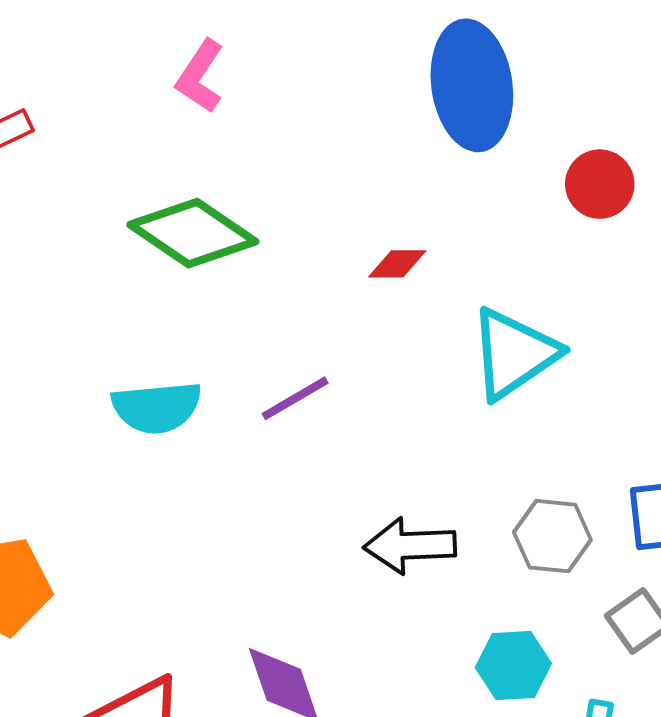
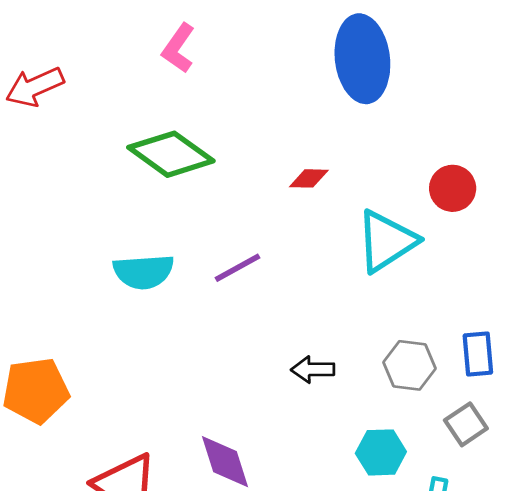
red circle: (600, 184) -> (453, 188), moved
black arrow: (410, 546) -> (313, 370), size x0.7

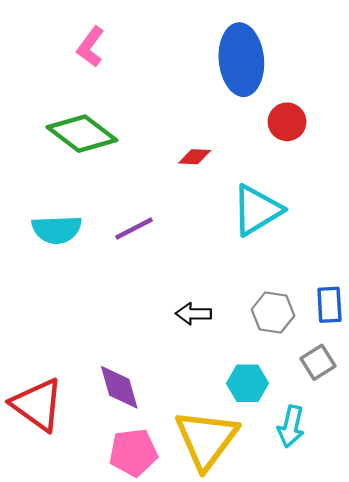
red circle: (453, 188) -> (287, 122), moved

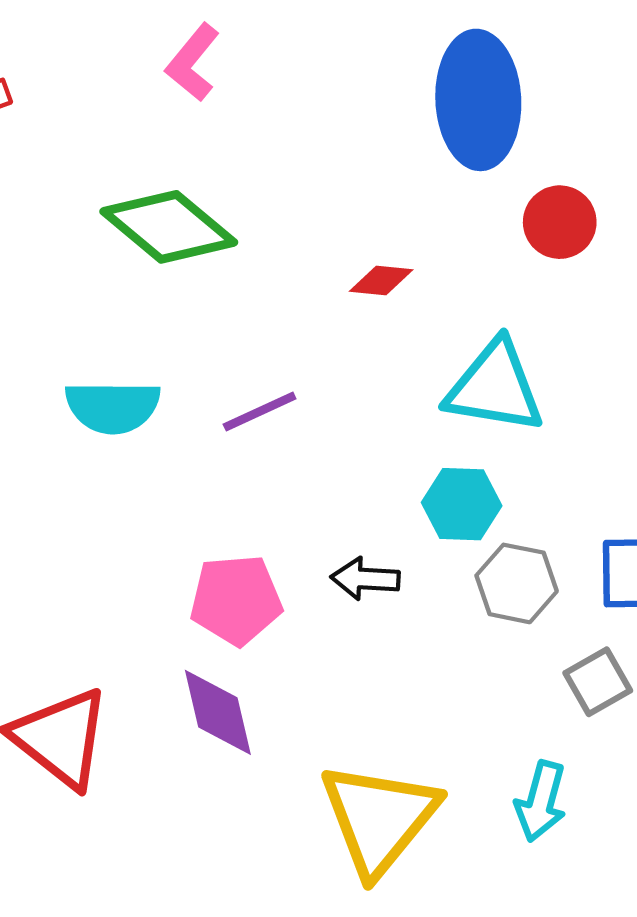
cyan triangle: (257, 210) -> (495, 387), turned 38
cyan hexagon: (248, 383) -> (462, 504), moved
pink pentagon: (133, 452) -> (236, 600), moved

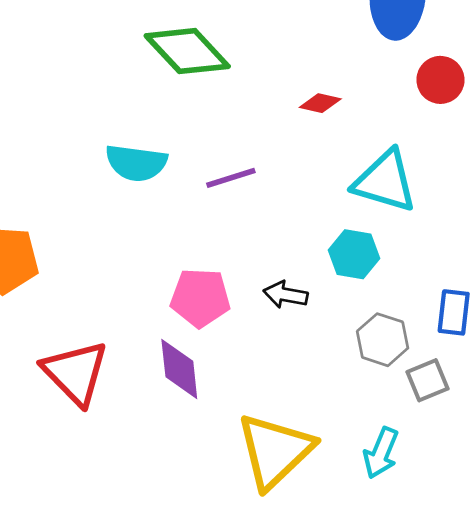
gray hexagon: (517, 583) -> (383, 340), moved

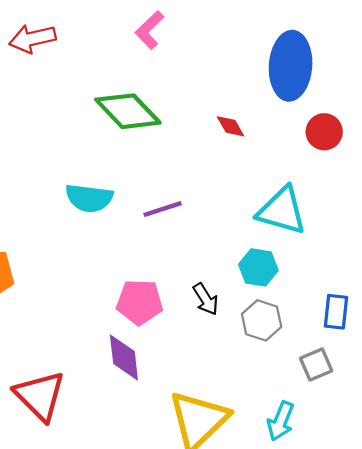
red diamond: (320, 103) -> (230, 126), moved, turned 48
black arrow: (286, 295) -> (206, 299), turned -132
gray hexagon: (383, 340) -> (262, 320), moved
red triangle: (75, 373) -> (40, 396), moved

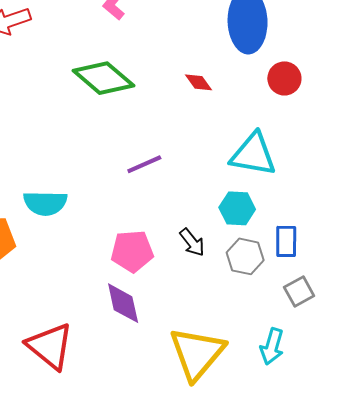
cyan semicircle: (89, 198) -> (45, 203), moved
blue rectangle: (336, 312) -> (286, 241), moved

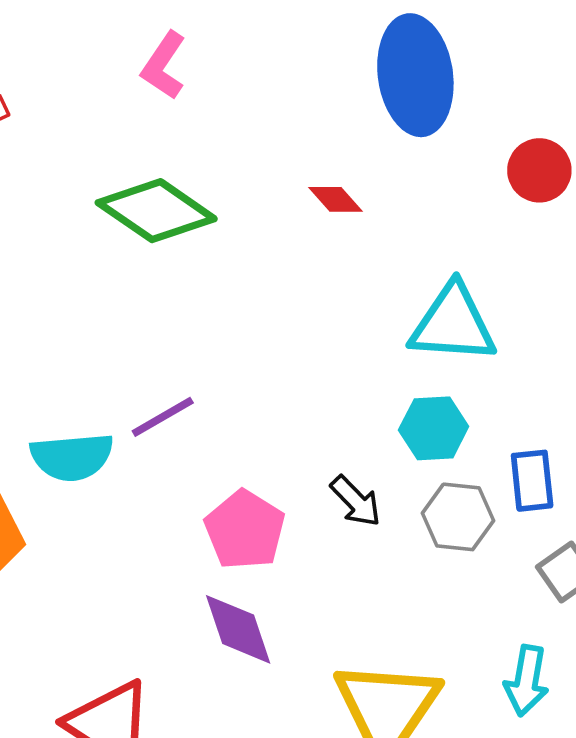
red circle: (284, 78) -> (539, 170), moved
purple line: (144, 164) -> (163, 417), moved
pink pentagon: (132, 251) -> (245, 530), turned -30

